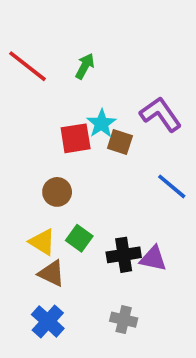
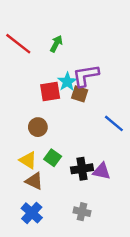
purple L-shape: (161, 114) -> (86, 76), moved, turned -64

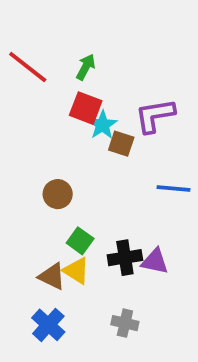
purple L-shape: (86, 76) -> (155, 116), moved
red square: (50, 92) -> (86, 108), moved, turned 30
blue line: (114, 123) -> (174, 188), turned -35
yellow triangle: (28, 160) -> (76, 271), moved

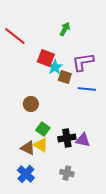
green arrow: (86, 67) -> (65, 29), moved
blue line: (174, 188) -> (87, 89), moved

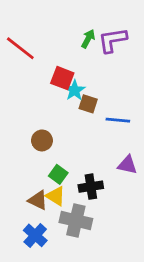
purple L-shape: (83, 62) -> (113, 40), moved
purple triangle: (83, 140) -> (127, 165), moved
gray cross: (67, 173) -> (76, 221), moved, size x1.6

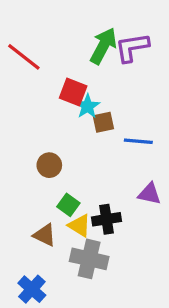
green arrow: (88, 39) -> (103, 46), size x1.6
brown square: (88, 104) -> (103, 122), turned -30
yellow triangle: (56, 196) -> (80, 226), moved
blue cross: (35, 235) -> (32, 289), moved

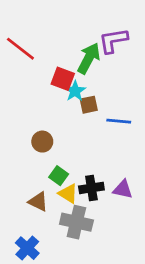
green arrow: (103, 46) -> (89, 58), moved
purple triangle: (150, 194) -> (123, 189), moved

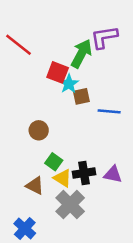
gray cross: (76, 222) -> (70, 205), turned 32

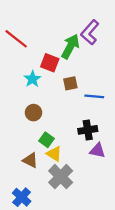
purple L-shape: (104, 37) -> (90, 32), turned -40
cyan star: (69, 84) -> (32, 79), moved
black cross: (84, 173) -> (88, 130), moved

